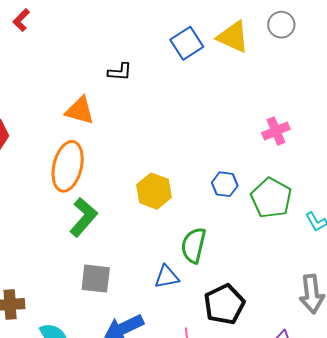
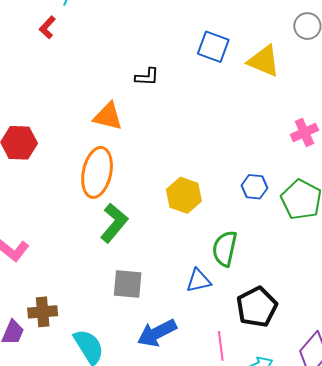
yellow triangle: (233, 37) -> (264, 61), moved
blue square: (187, 43) -> (213, 47), turned -36

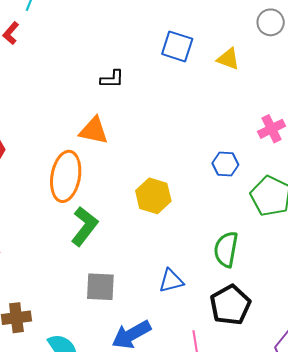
yellow triangle: (264, 61) -> (228, 59), size x0.7
orange triangle: (108, 116) -> (94, 131), moved
blue hexagon: (254, 187) -> (225, 164), moved
green semicircle: (225, 249) -> (226, 249), moved

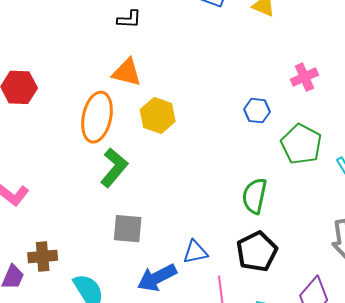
black L-shape: (112, 79) -> (129, 19), moved
yellow hexagon: (153, 196) -> (158, 115), moved
blue triangle: (171, 281) -> (195, 252), moved

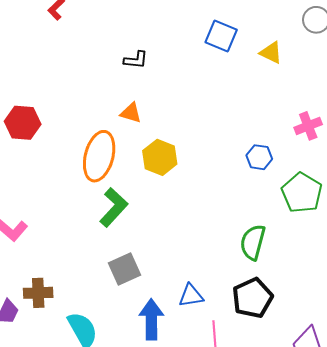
orange triangle: (127, 72) -> (131, 113), size x0.7
gray square: (128, 229) -> (124, 269), turned -32
blue arrow: (157, 278) -> (151, 319), turned 114

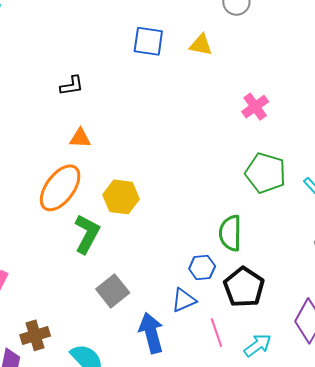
orange ellipse: (99, 156) -> (60, 188), turned 36
yellow hexagon: (160, 157) -> (121, 197), moved
blue hexagon: (259, 157) -> (202, 268), moved

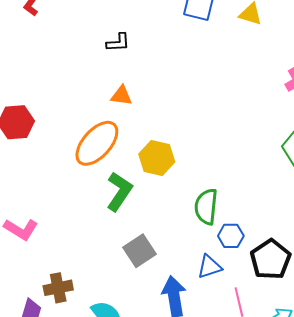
green semicircle: (230, 233) -> (206, 207), moved

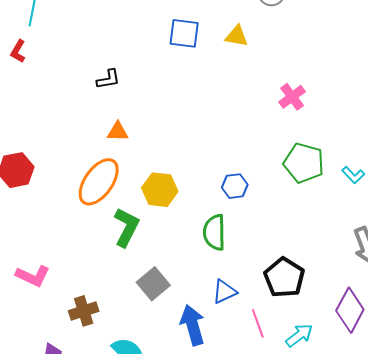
blue hexagon: (231, 236) -> (235, 186), moved
brown cross: (58, 288) -> (84, 311), moved

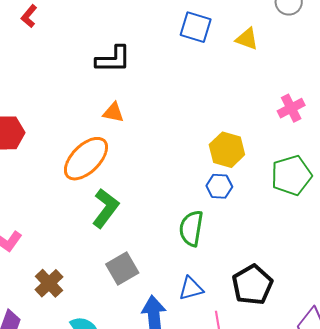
black L-shape: (108, 79) -> (113, 59), size x1.5
green pentagon: (304, 163) -> (291, 175), turned 30
yellow hexagon: (160, 190) -> (227, 150), moved
brown cross: (84, 311) -> (49, 283), turned -36

